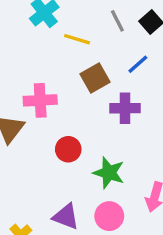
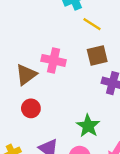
red circle: (68, 149) -> (31, 108), moved

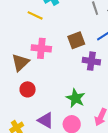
yellow line: (92, 24) -> (35, 15), moved

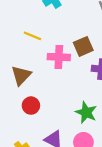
yellow line: (35, 15) -> (32, 36), moved
pink cross: (41, 48) -> (59, 57), moved

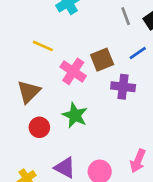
pink cross: (59, 57) -> (73, 71), turned 30
green star: (86, 112) -> (75, 115), moved

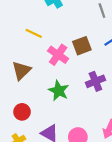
purple cross: (123, 87) -> (95, 81), moved, turned -30
red circle: (39, 127) -> (22, 112), moved

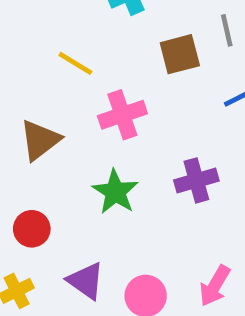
brown square: (82, 46) -> (180, 54), moved
pink cross: (58, 55) -> (122, 115), turned 30

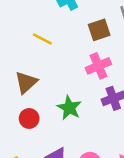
pink cross: (122, 115) -> (98, 66), moved
red circle: (32, 229) -> (29, 118), moved

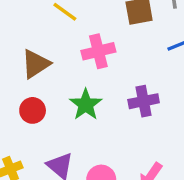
pink cross: (98, 66) -> (98, 51), moved

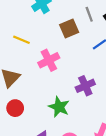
green star: (86, 105) -> (59, 107), moved

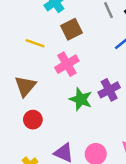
brown square: (69, 28) -> (71, 29), moved
green star: (59, 107) -> (81, 99), moved

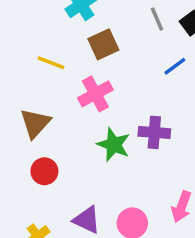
purple cross: (109, 90) -> (154, 132), turned 30

